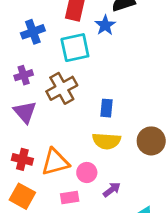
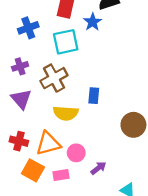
yellow semicircle: (106, 141) -> (66, 113), moved
orange square: (22, 196) -> (33, 170), moved

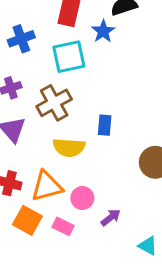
pink rectangle: (61, 175) -> (63, 226), turned 35

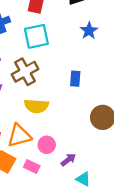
blue star: (103, 31) -> (89, 31), moved
blue rectangle: (105, 125) -> (75, 79), moved
cyan triangle: (148, 246) -> (83, 179), moved

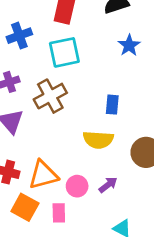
yellow semicircle: (36, 106) -> (98, 140), moved
purple arrow: (68, 160) -> (108, 185), moved
pink rectangle: (32, 166) -> (59, 213), turned 63

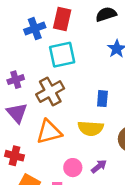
blue cross: (19, 36) -> (35, 29), moved
orange triangle: (43, 175) -> (49, 132), moved

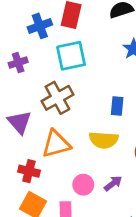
purple cross: (16, 80) -> (18, 63), moved
red cross: (15, 156) -> (29, 171), moved

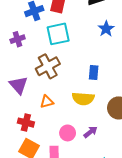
orange triangle: (56, 144) -> (47, 102), size x0.6

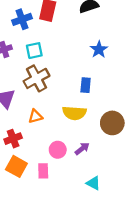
blue star: (106, 29) -> (99, 49), moved
cyan square: (58, 34) -> (34, 51), moved, size x0.7
red cross: (26, 123) -> (13, 139), turned -35

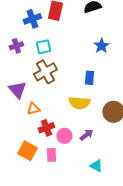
orange triangle: (35, 116) -> (33, 109), moved
red cross: (13, 139) -> (46, 128), moved

